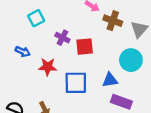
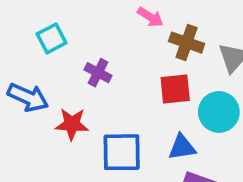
red square: (85, 47) -> (175, 89), moved
blue arrow: (23, 52) -> (28, 97), size x1.5

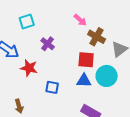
blue triangle: (182, 147) -> (84, 81), moved
blue square: (122, 152) -> (52, 87), size x0.6

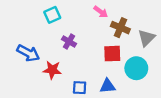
cyan square: (27, 21) -> (52, 15), moved
blue triangle: (84, 81) -> (108, 86), moved

